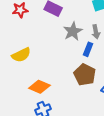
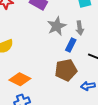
brown pentagon: (85, 75) -> (66, 70), turned 30

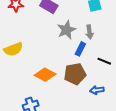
orange diamond: (20, 79) -> (45, 75), moved

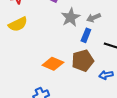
gray arrow: (89, 32) -> (94, 18), turned 80
yellow semicircle: (13, 49) -> (18, 24), moved

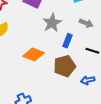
gray arrow: (94, 18) -> (86, 23), moved, turned -136
orange diamond: (53, 64) -> (34, 54), moved

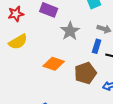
blue rectangle: (68, 41) -> (97, 46), moved

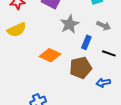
blue rectangle: (97, 46) -> (86, 42), moved

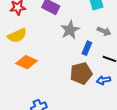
orange diamond: (50, 55) -> (26, 62), moved
blue arrow: (103, 83) -> (104, 80), moved

